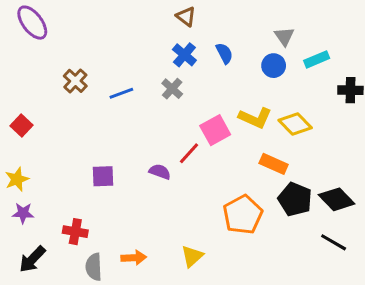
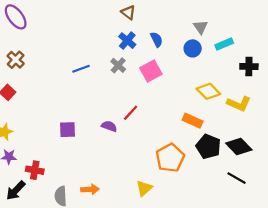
brown cross: (75, 81) -> (16, 60), moved
yellow L-shape: (255, 118) -> (239, 104), moved
pink square: (215, 130) -> (151, 71), moved
red cross: (75, 232) -> (35, 170), moved
yellow triangle: (192, 256) -> (144, 188), moved

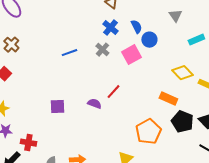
cyan rectangle: (224, 44) -> (196, 40), moved
blue circle: (193, 48) -> (149, 40), moved

